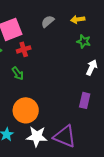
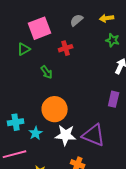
red cross: (24, 49) -> (66, 48), moved

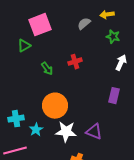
gray semicircle: (77, 20) -> (84, 24), moved
red cross: (66, 48) -> (75, 62), moved
purple triangle: (94, 135) -> (94, 132), size x0.7

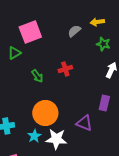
cyan star: (36, 130) -> (34, 136), moved
purple triangle: (94, 132) -> (84, 123), moved

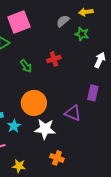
green star: (103, 44) -> (82, 34), moved
cyan star: (34, 136) -> (14, 126), moved

